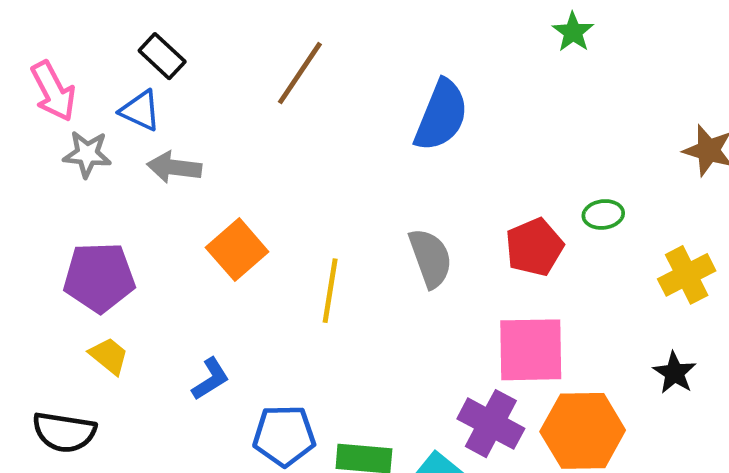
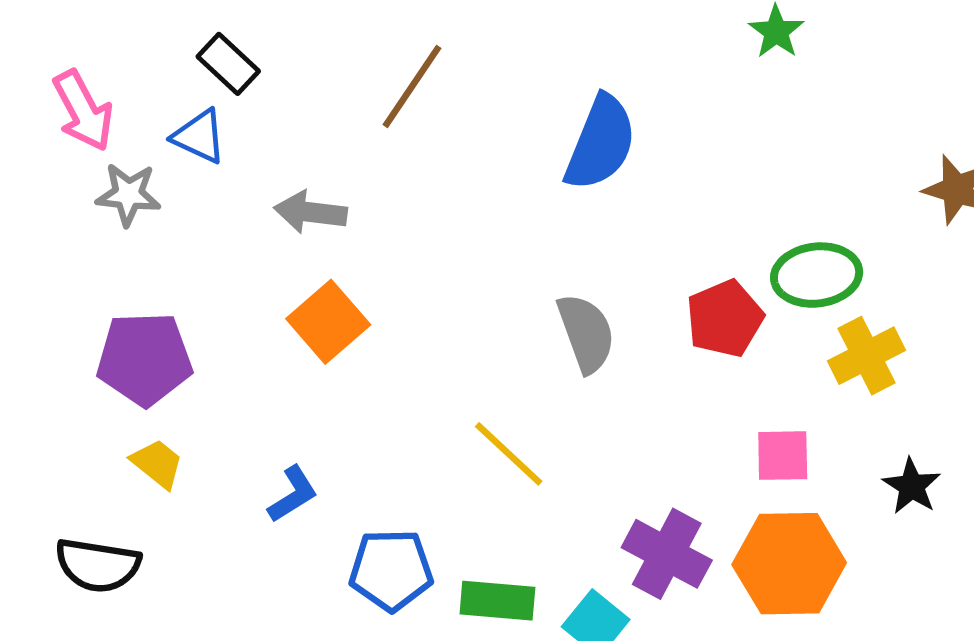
gray arrow: (174, 167) -> (310, 212), moved
green ellipse: (603, 214) -> (817, 275), size x1.6
yellow cross: (687, 275) -> (867, 356), moved
yellow line: (330, 291) -> (509, 454), moved, turned -56
pink square: (531, 350) -> (783, 456), moved, size x0.6

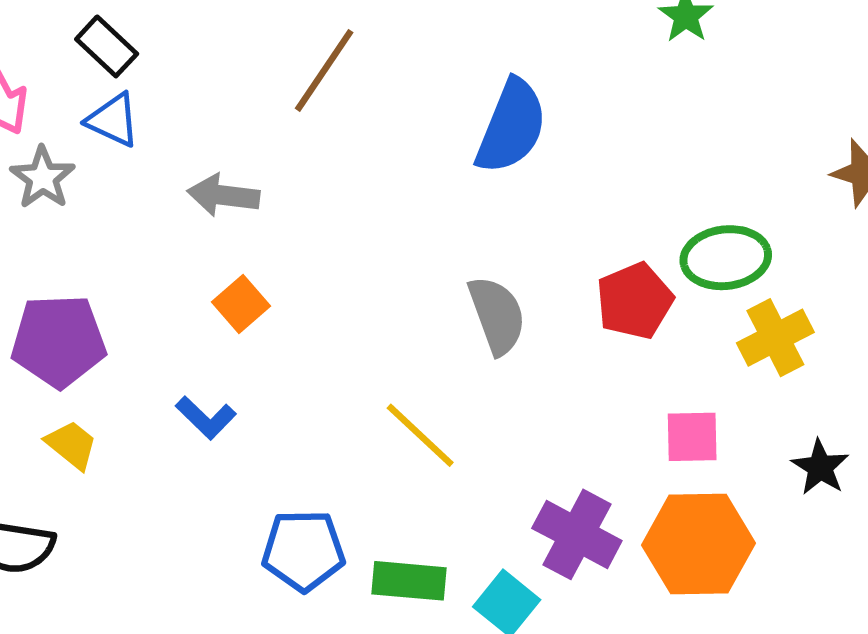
black rectangle: (228, 64) -> (107, 46), moved
gray star: (128, 194) -> (43, 178), turned 30
orange square: (328, 322) -> (241, 304), size x0.7
blue L-shape: (293, 494) -> (206, 418), moved, turned 76

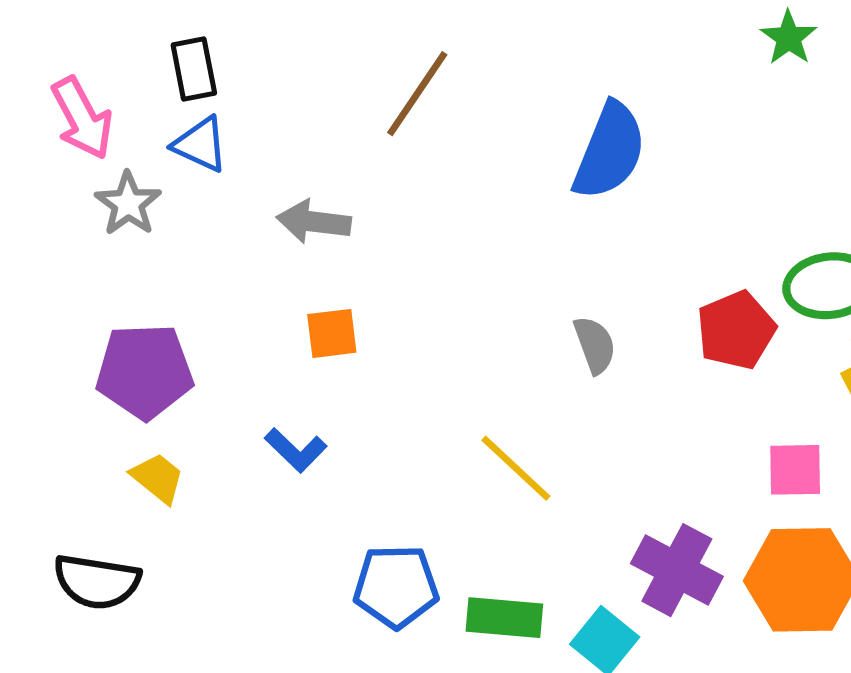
black rectangle: (107, 46) -> (194, 69), turned 36
orange square: (241, 304) -> (332, 333), turned 34
gray semicircle: (497, 315) -> (595, 345), size x0.7

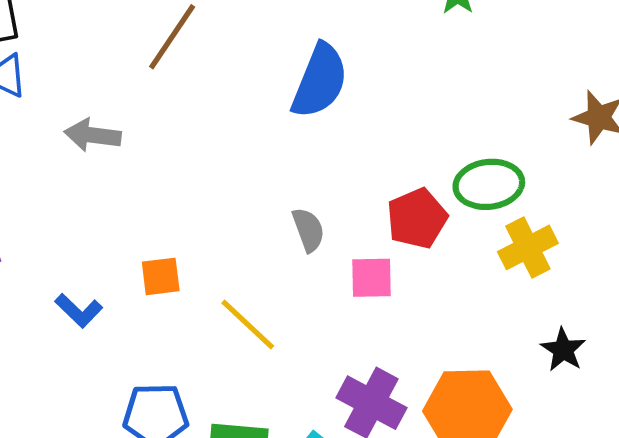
orange square: (332, 333) -> (161, 276), moved
pink square: (795, 470) -> (371, 278), moved

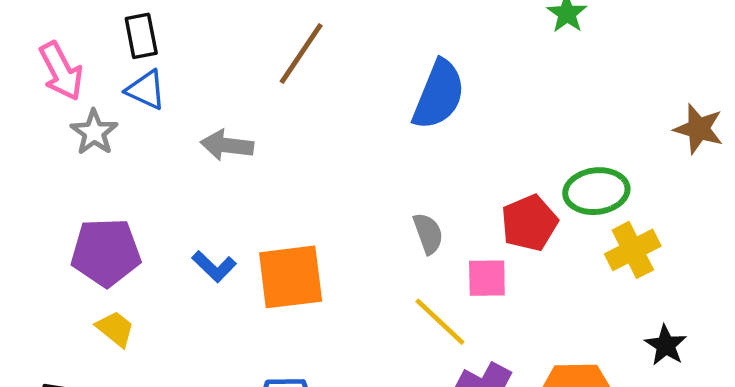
orange square: (161, 276) -> (291, 277), size x1.8
blue L-shape: (79, 311) -> (214, 266), moved
yellow line: (248, 324) -> (440, 322), moved

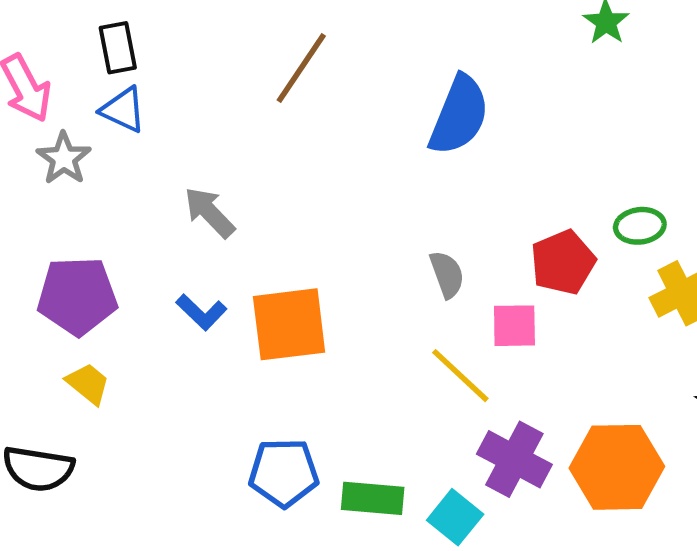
gray arrow: (227, 145) -> (209, 212), moved, turned 39
green ellipse: (596, 191) -> (640, 226), size x0.7

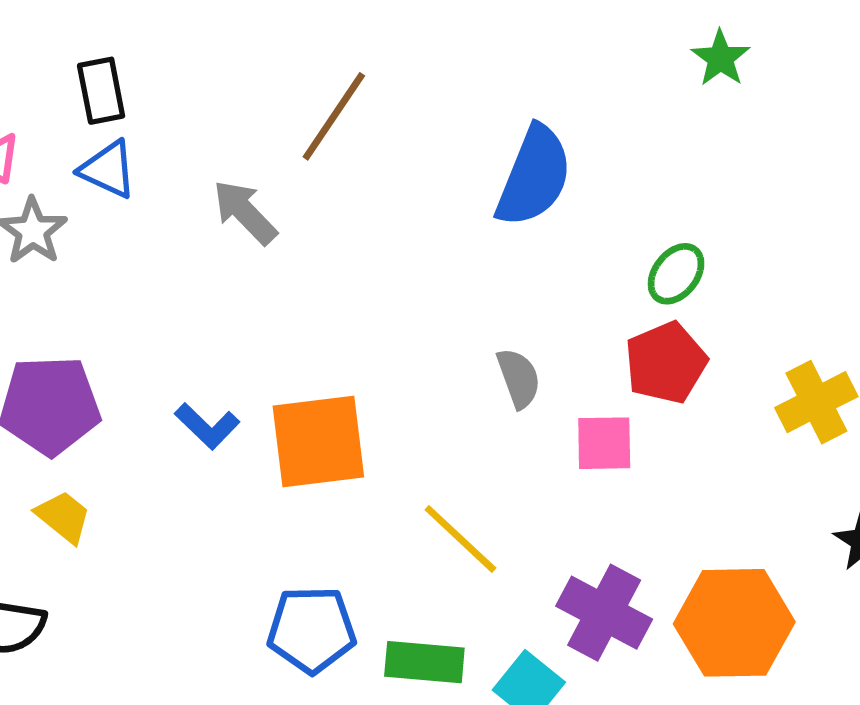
gray arrow: (209, 212) -> (245, 212), moved
green ellipse: (640, 226) -> (676, 274), moved, turned -45
yellow line: (460, 376) -> (460, 539), moved

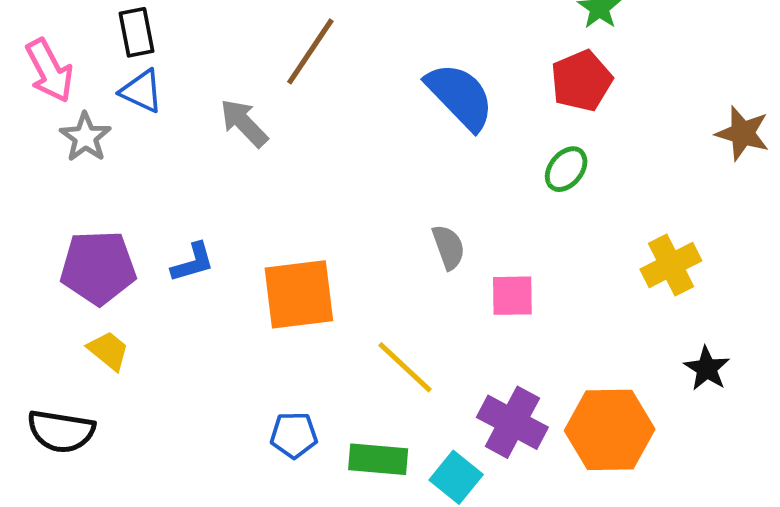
blue semicircle: (534, 176) -> (460, 96), turned -66
red pentagon: (666, 363) -> (581, 81), moved
blue L-shape: (207, 426) -> (193, 262), moved, turned -60
blue pentagon: (312, 630) -> (294, 435), size x0.7

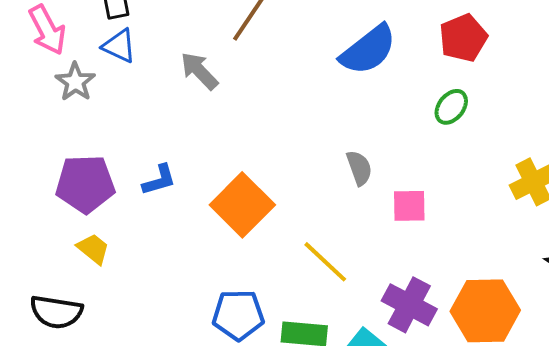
blue semicircle: (460, 96) -> (368, 50), turned 96
orange square: (299, 294) -> (242, 205), turned -38
blue pentagon: (294, 435) -> (238, 315), size x1.4

